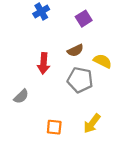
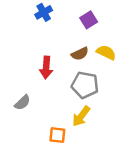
yellow semicircle: (103, 61) -> (106, 52), moved
yellow arrow: (92, 124) -> (81, 116), moved

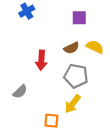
blue cross: (44, 12) -> (27, 11), moved
purple square: (89, 20) -> (79, 18), turned 32

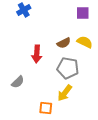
purple square: (79, 18) -> (83, 13), moved

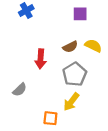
purple square: (83, 13) -> (80, 14), moved
gray pentagon: (68, 68) -> (75, 74), turned 30

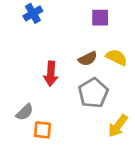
yellow arrow: (71, 102) -> (118, 126), moved
orange square: (50, 118) -> (42, 130), moved

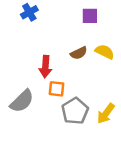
gray pentagon: (93, 93) -> (75, 111), moved
gray semicircle: (25, 112) -> (22, 101), size x1.5
orange square: (42, 130) -> (56, 89), moved

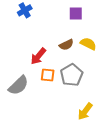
red arrow: (45, 67) -> (38, 56), turned 36
gray pentagon: (75, 111) -> (72, 75), moved
yellow arrow: (106, 113) -> (85, 111), moved

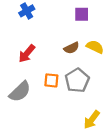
red arrow: (38, 56) -> (27, 54), moved

